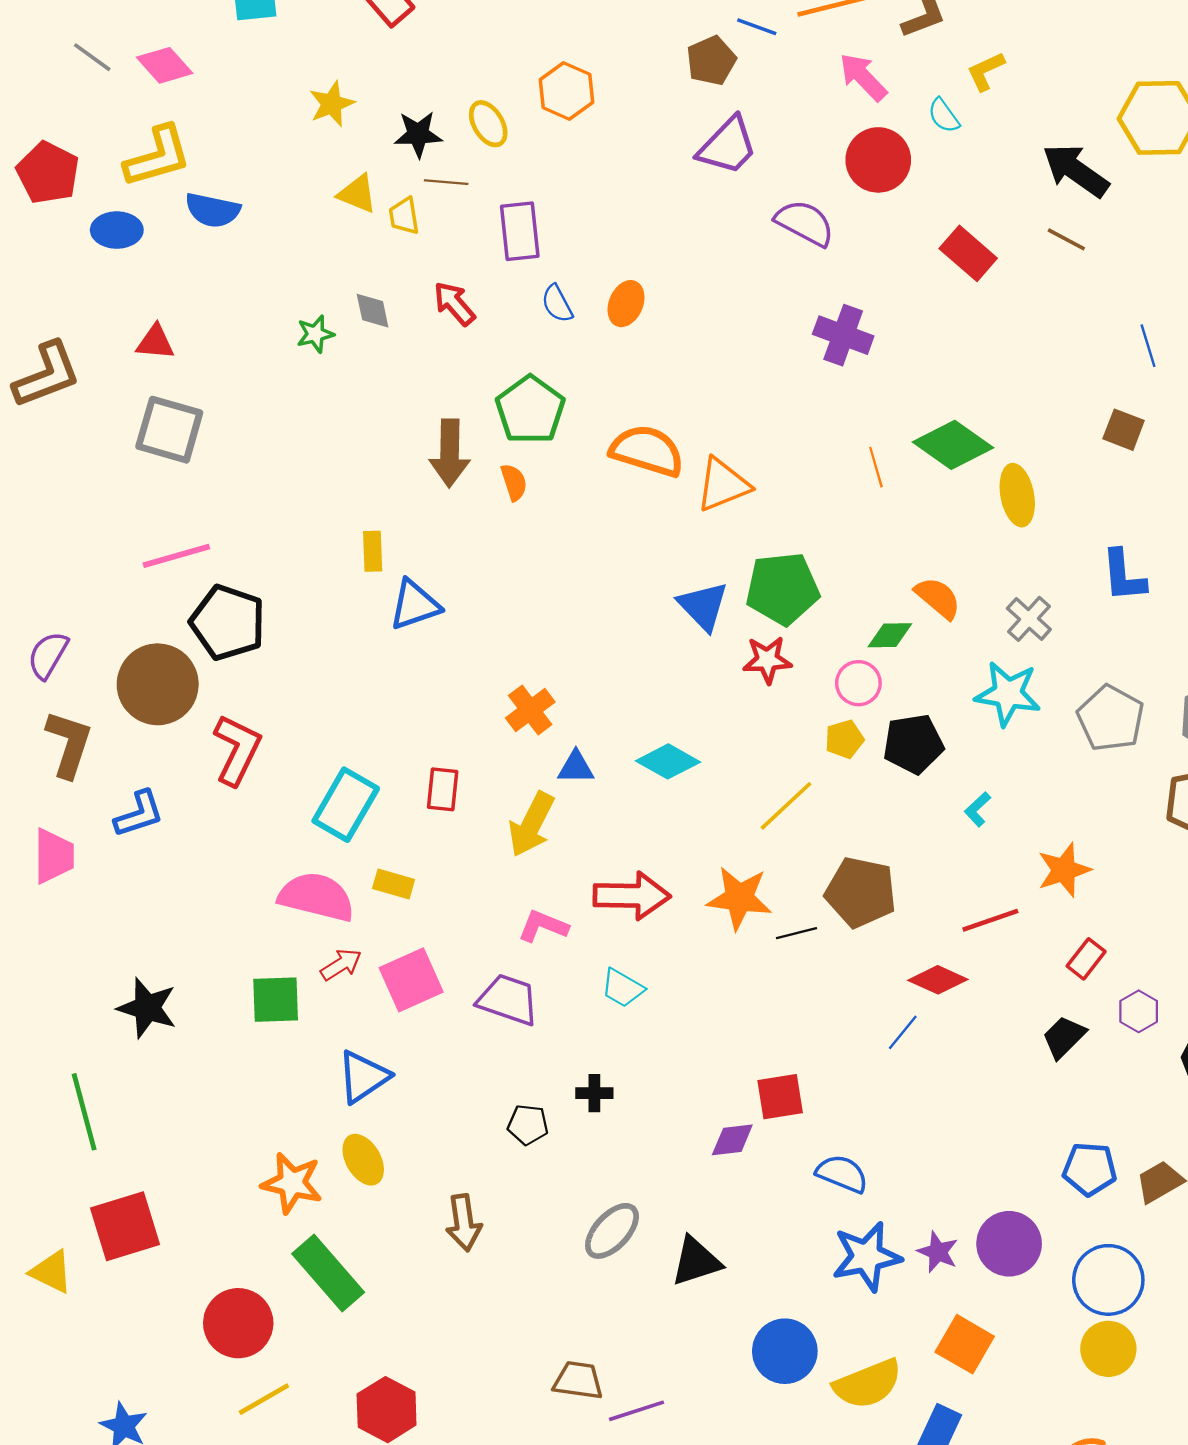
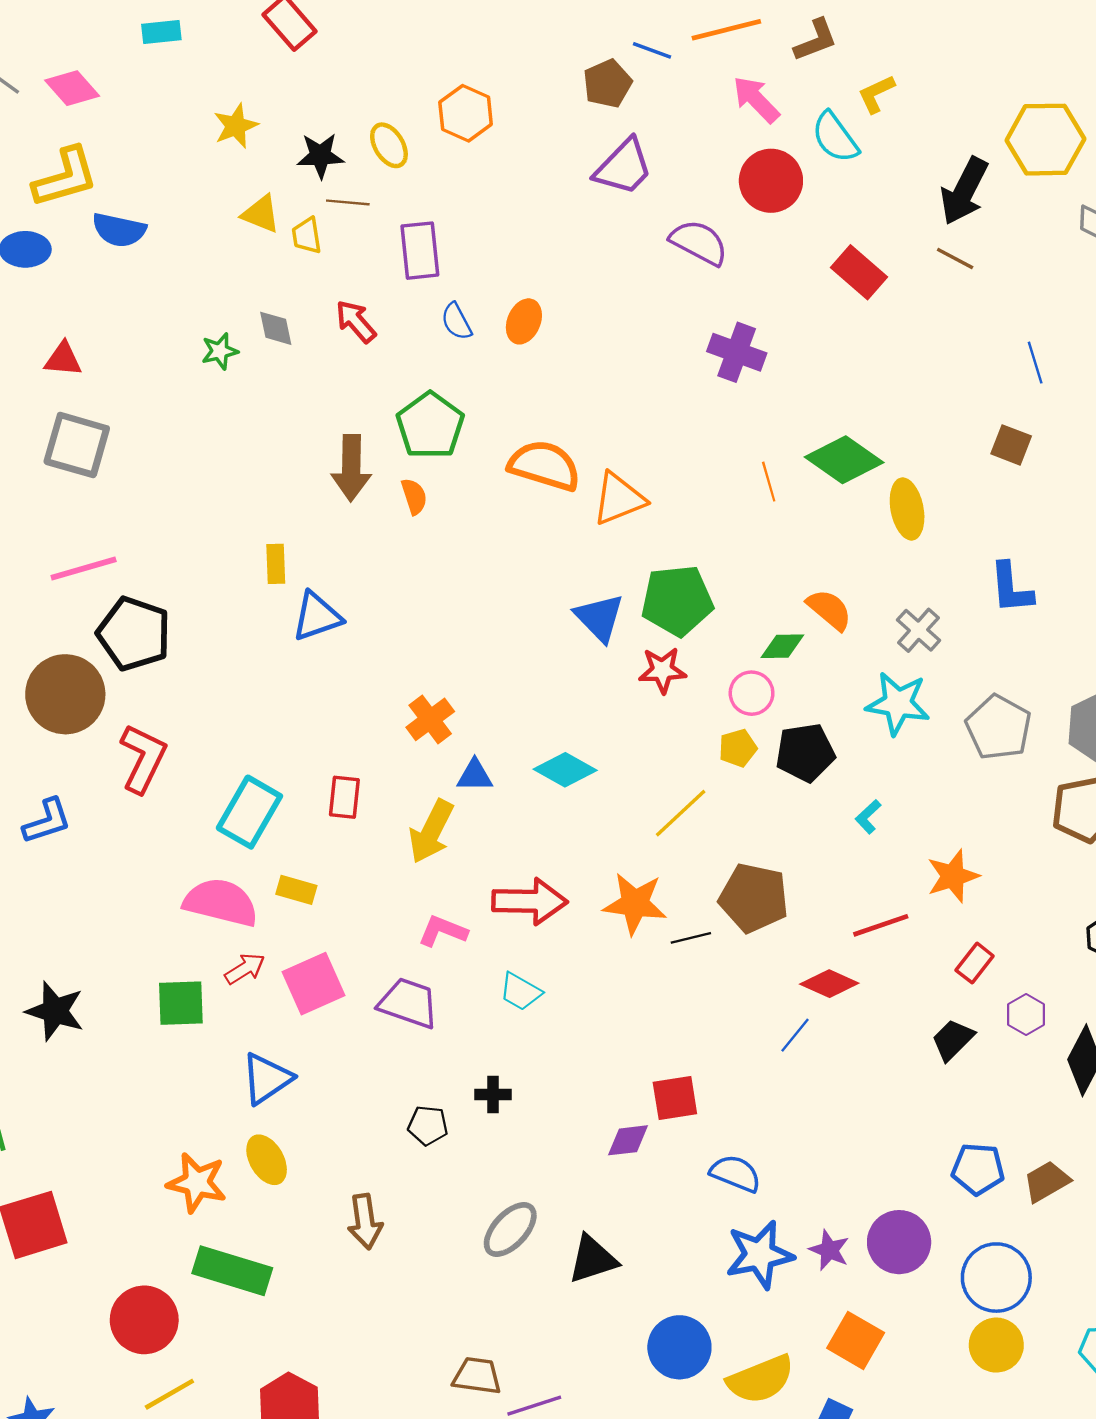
cyan semicircle: (944, 116) -> (835, 137), size x1.5
black arrow: (1076, 170) -> (964, 191), turned -98
green rectangle: (328, 1273) -> (232, 1271), turned -32

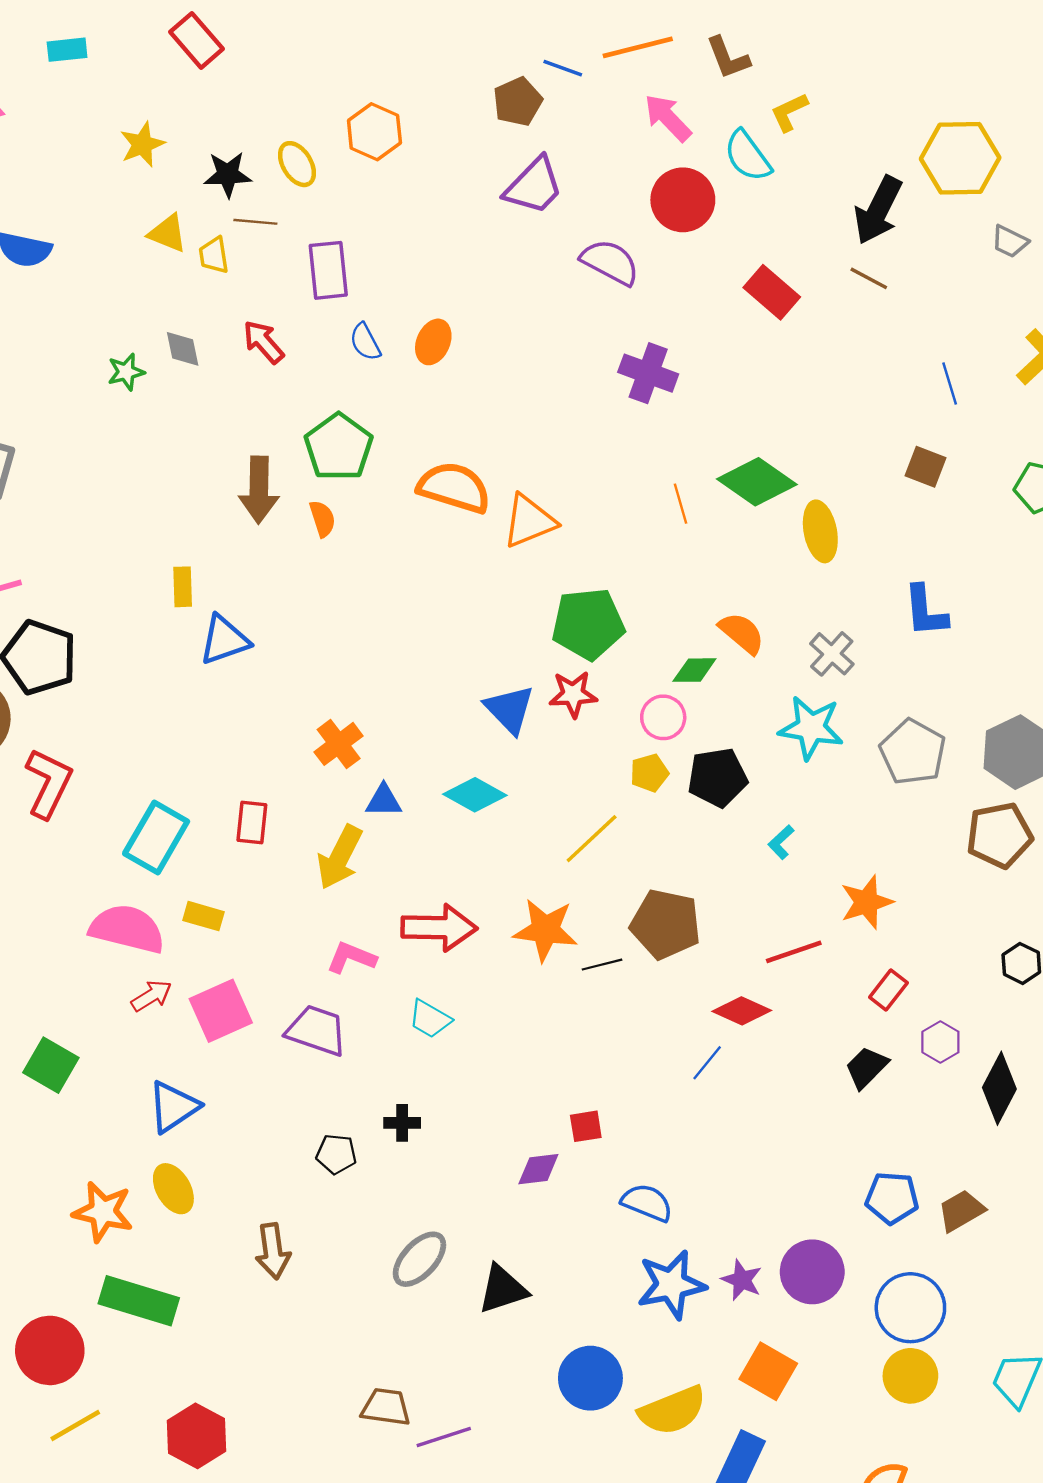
brown L-shape: (816, 40) -> (728, 58), turned 90
blue triangle: (599, 618) -> (510, 709), moved
green square: (181, 1003) -> (51, 1065), moved, turned 32
red square: (675, 1098) -> (586, 1126), size x0.7

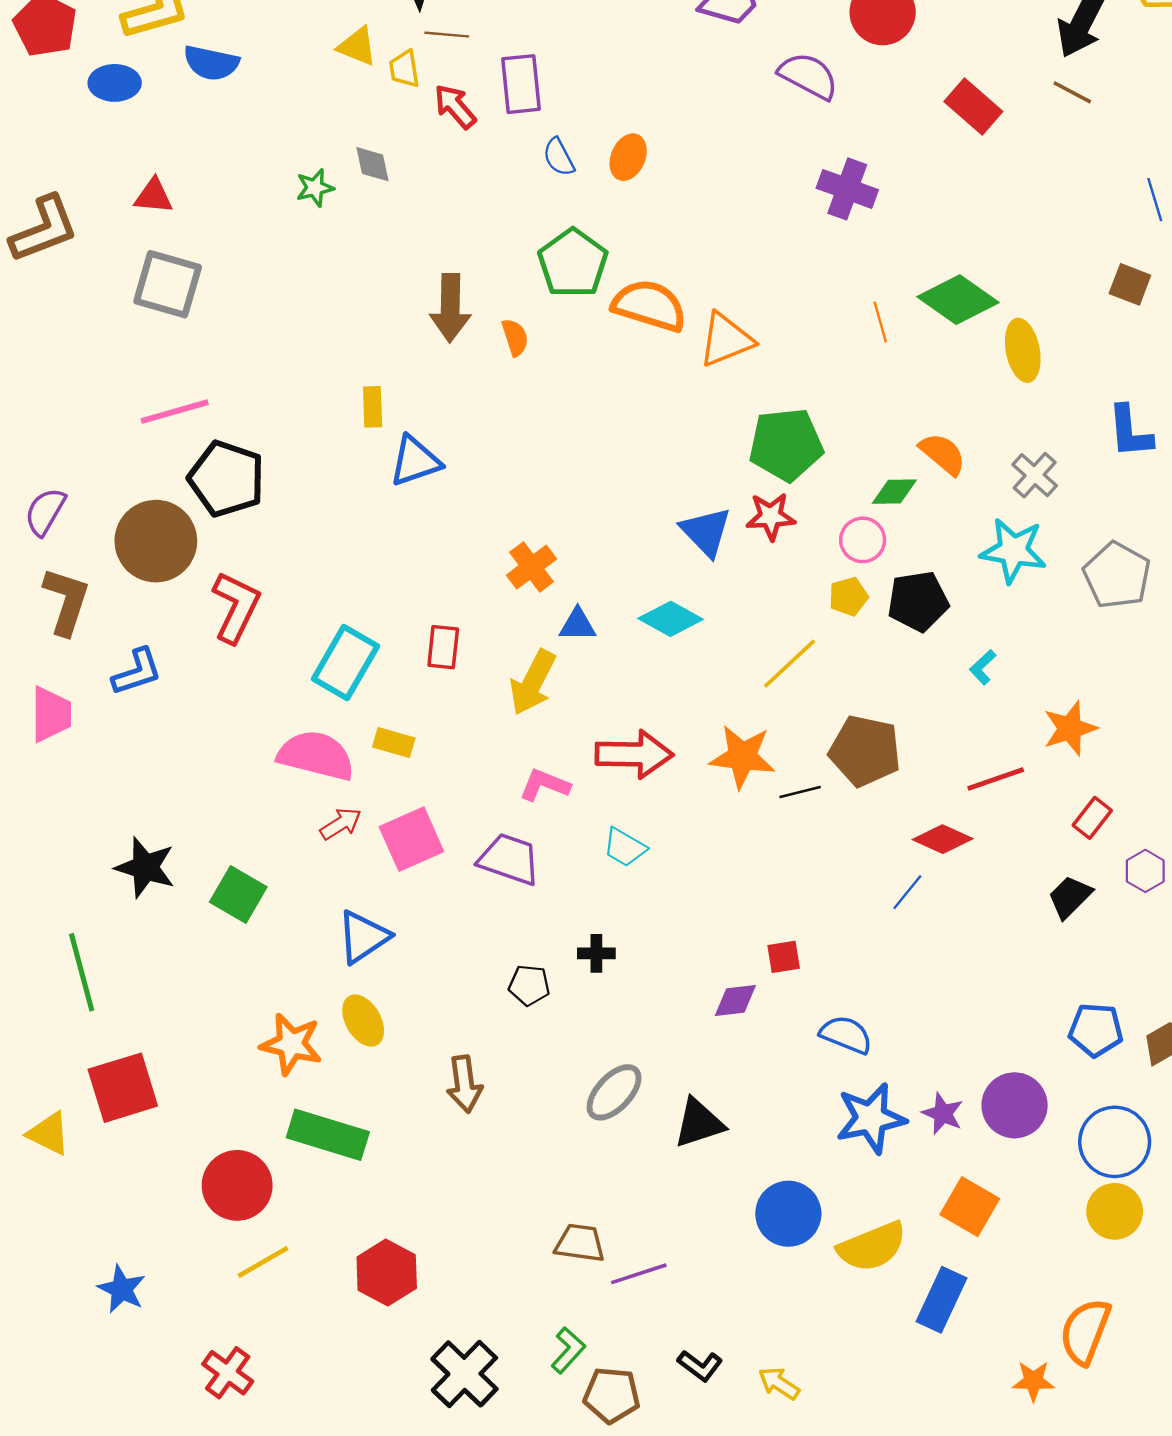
red arrow: (263, 342) -> (455, 106), moved
green pentagon: (339, 447) -> (573, 263), moved

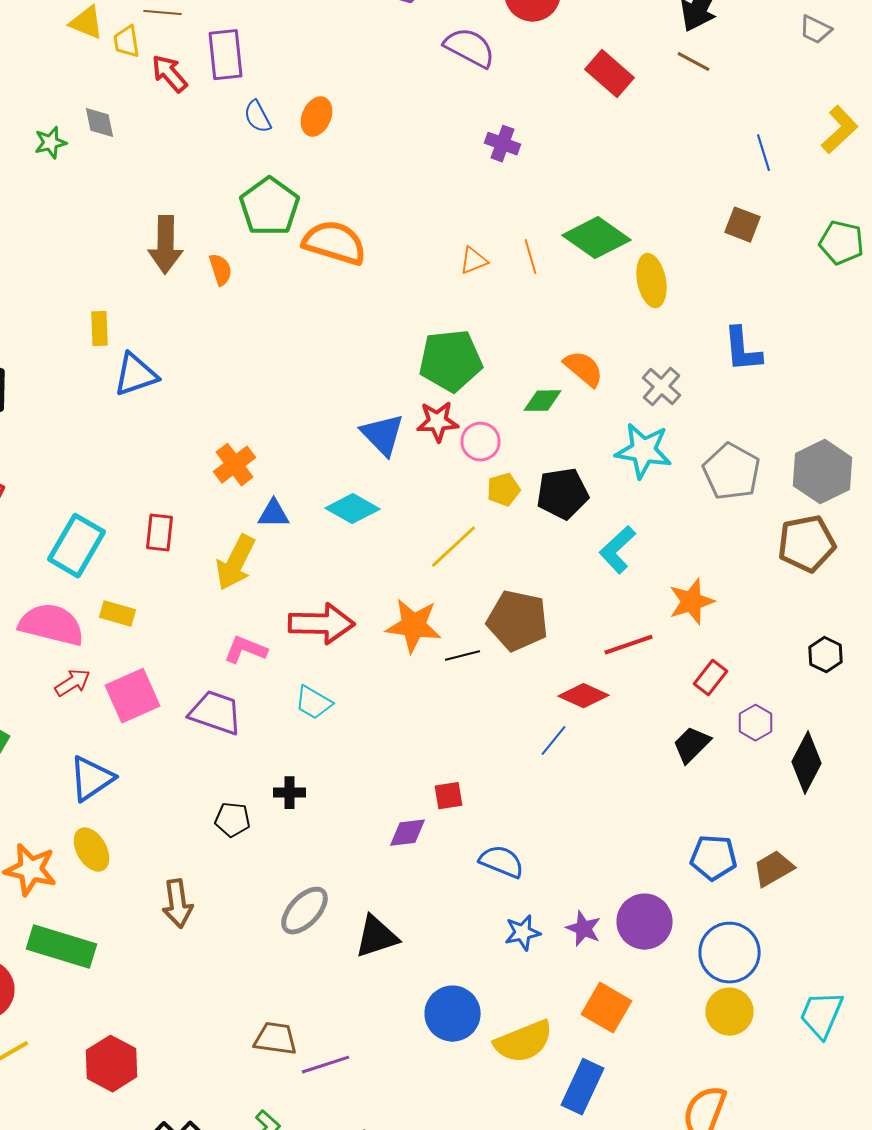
purple cross: (847, 189) -> (502, 144), size x0.7
orange triangle: (726, 340) -> (474, 261), moved, size x0.6
pink circle: (863, 540) -> (480, 442), moved
cyan L-shape: (983, 667) -> (618, 550), size x1.6
blue star: (871, 1118) -> (522, 933), size x0.6

